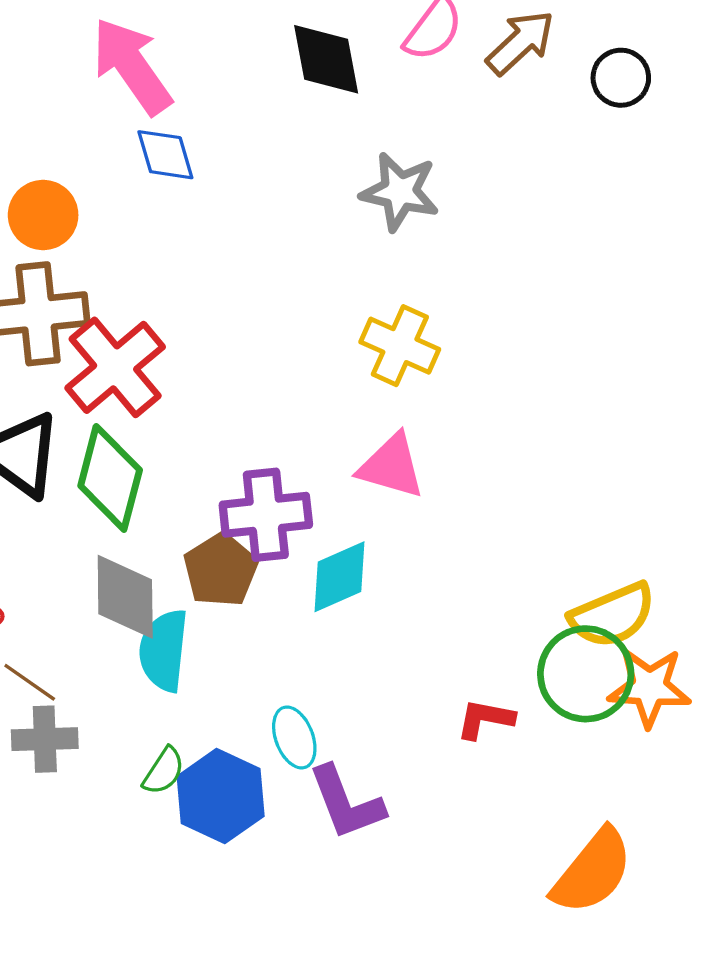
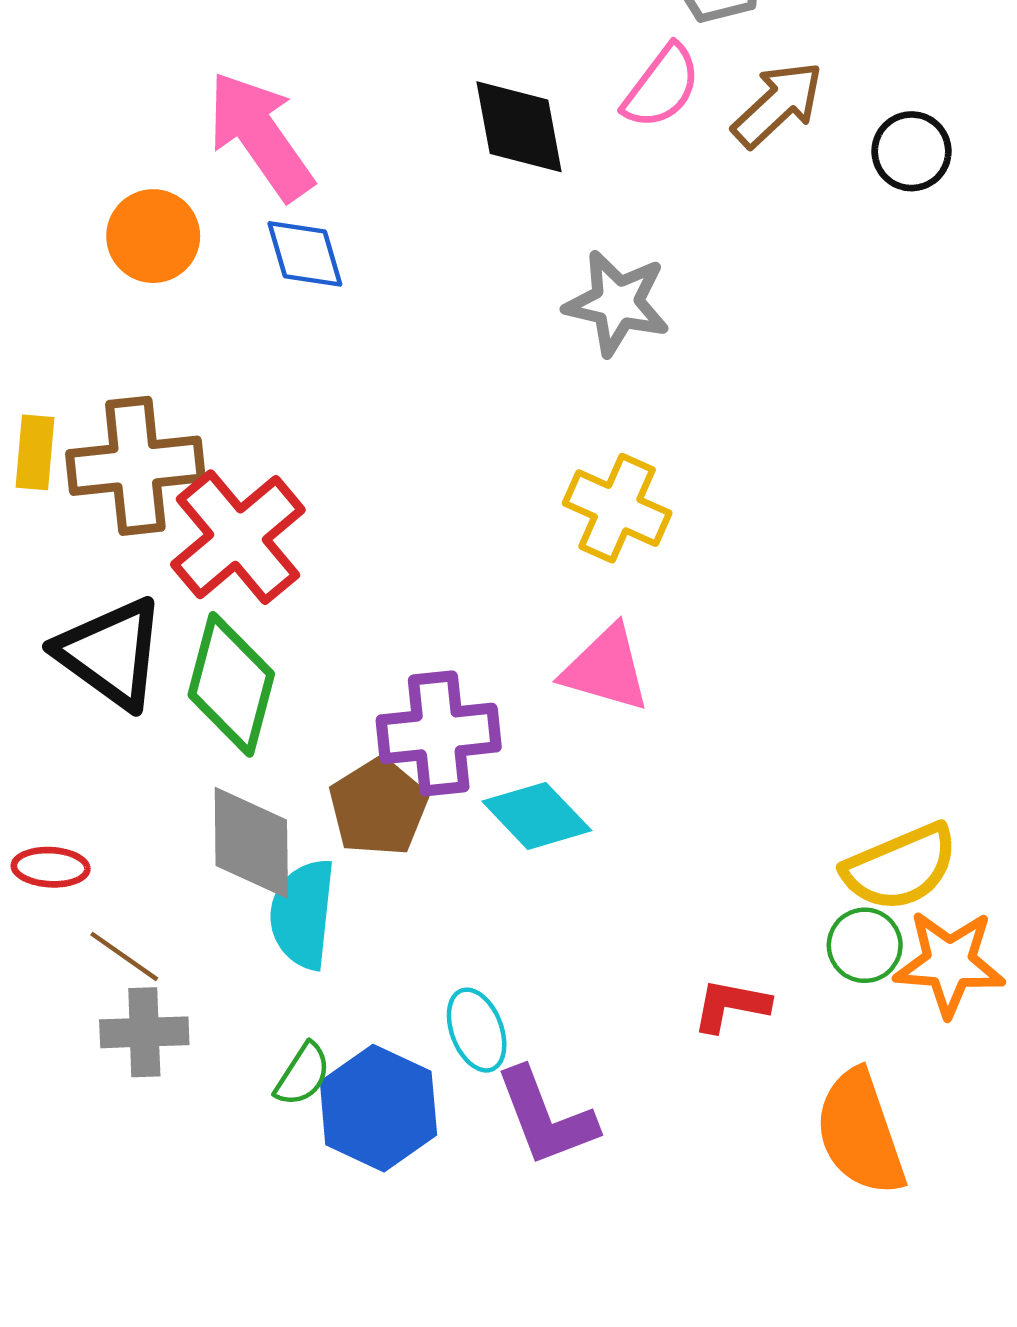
orange circle: (43, 215) -> (153, 236), moved
cyan diamond: (339, 577) -> (537, 816), turned 70
green circle: (586, 674) -> (865, 945), size x0.6
orange semicircle: (592, 871) -> (860, 1133), moved, turned 122

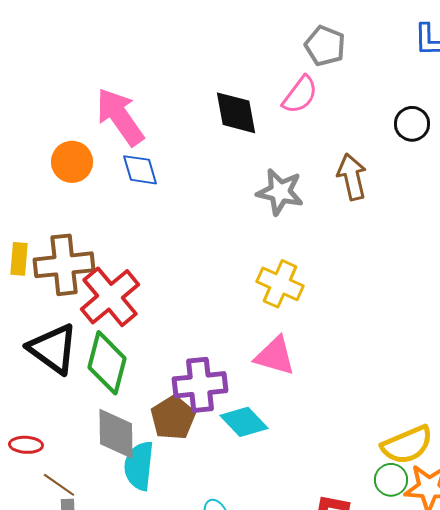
brown arrow: (778, 104) -> (352, 177), moved, turned -60

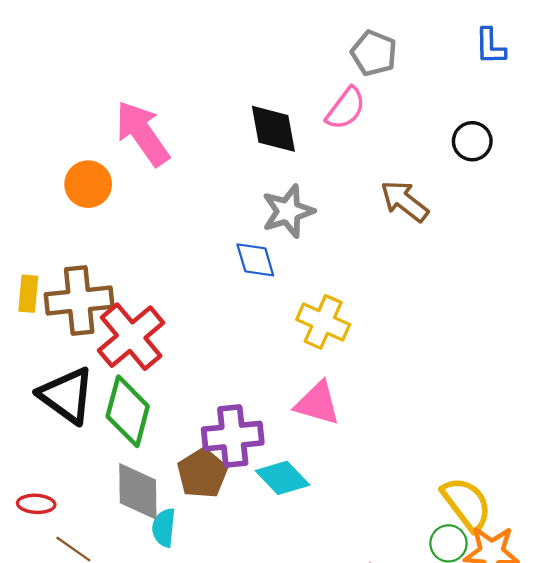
blue diamond: (140, 170) -> (255, 260), moved
brown arrow: (352, 177) -> (404, 201), turned -39
gray star: (280, 192) -> (288, 211), moved, turned -30
yellow semicircle: (407, 445) -> (467, 504), turned -104
cyan semicircle: (139, 466) -> (164, 528), size x0.7

